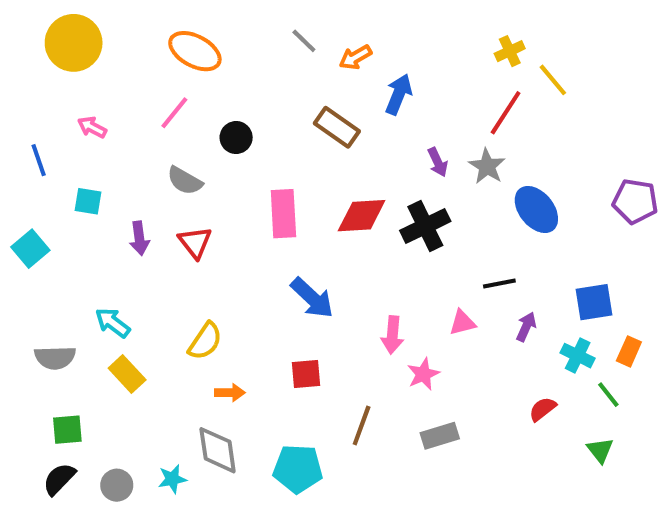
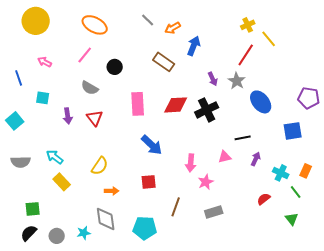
blue square: (594, 302) -> (293, 131), moved
gray semicircle: (55, 358) -> (21, 162), moved

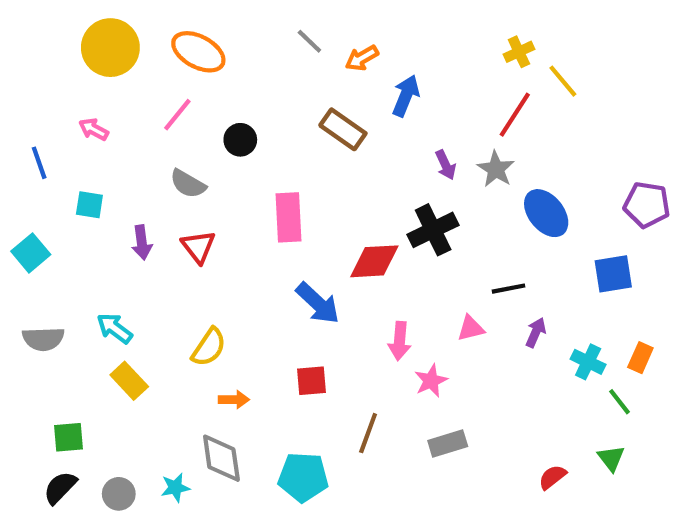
yellow circle: (36, 21) -> (110, 48), moved
red diamond: (176, 105) -> (374, 261), moved
red semicircle: (264, 199) -> (552, 477), moved

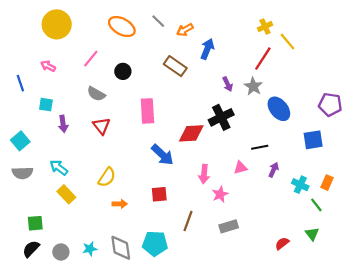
orange ellipse: (198, 52) -> (122, 27), moved
purple arrow: (142, 242) -> (63, 124), moved
cyan square: (31, 253) -> (20, 141), moved
gray diamond: (221, 458) -> (121, 248), moved

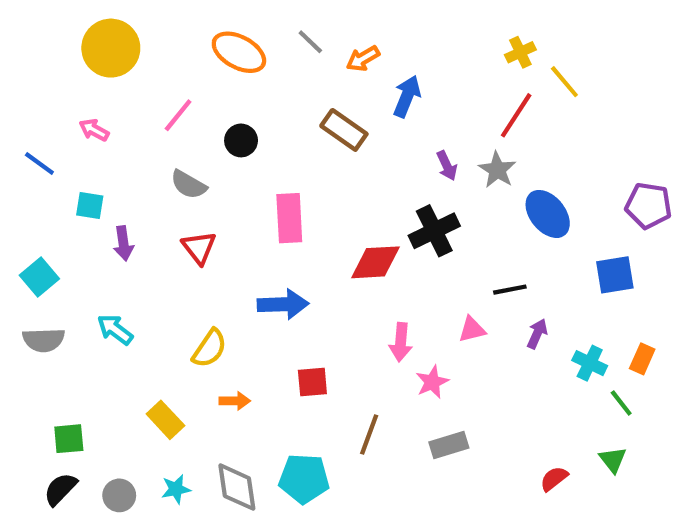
blue line: (20, 83) -> (39, 164), turned -35
blue arrow: (162, 155) -> (283, 304), moved, turned -45
yellow rectangle: (66, 194) -> (165, 420), moved

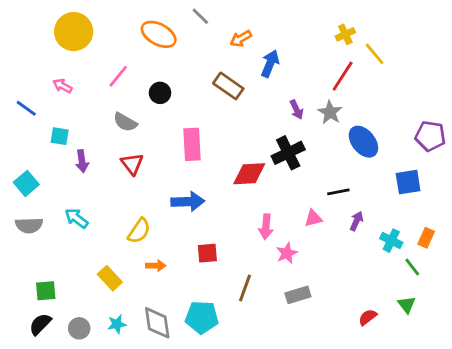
gray line: (310, 42) -> (200, 16), moved

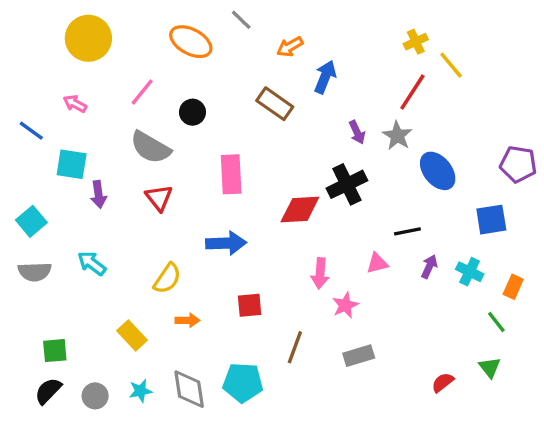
gray semicircle: (125, 122) -> (151, 147), size x1.4
cyan square: (60, 136) -> (72, 164), size x1.4
cyan cross: (391, 241) -> (470, 272), moved

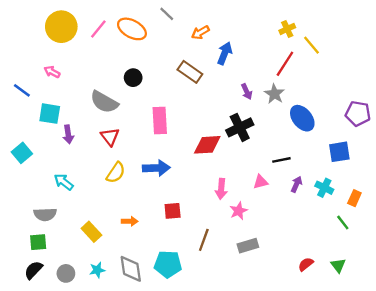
pink line: (142, 92) -> (98, 29), moved
gray semicircle: (35, 272) -> (45, 214), moved
yellow semicircle: (167, 278) -> (116, 173), moved
green triangle: (490, 367) -> (338, 265), moved

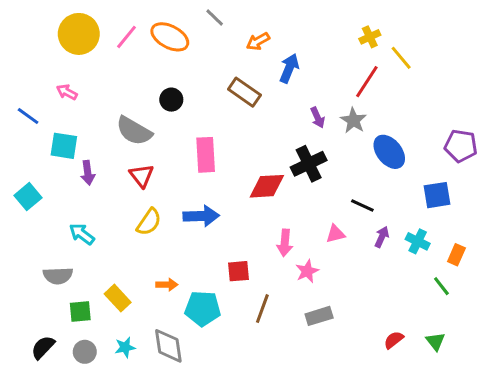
black line: (281, 160) -> (362, 206), turned 36
red square: (173, 211) -> (238, 271), moved
green square: (38, 242) -> (80, 312), moved
cyan pentagon: (168, 264) -> (203, 309), moved

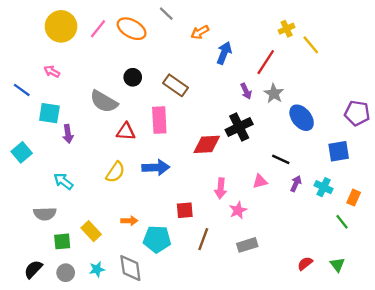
red line: (367, 82) -> (266, 62), moved
brown rectangle: (244, 92) -> (176, 85), moved
red triangle: (141, 176) -> (126, 132), moved, turned -48

